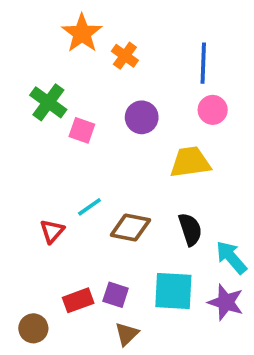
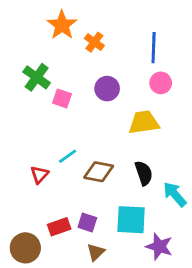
purple star: (226, 302) -> (159, 246), moved
brown circle: (33, 328) -> (25, 248), size x1.4

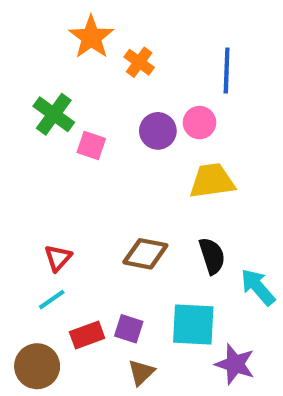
pink circle: (161, 83) -> (200, 123), moved
cyan line: (68, 156) -> (52, 300), moved

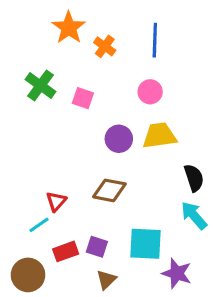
blue line: (227, 71) -> (155, 40), moved
purple circle: (158, 131) -> (119, 139), moved
pink square: (91, 145) -> (83, 98), moved
black semicircle: (212, 256) -> (194, 178), moved
red triangle: (58, 258) -> (56, 201), moved

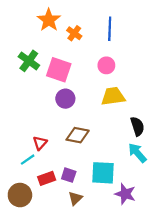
pink square: (83, 98) -> (59, 70), size x1.6
purple circle: (119, 139) -> (65, 99), moved

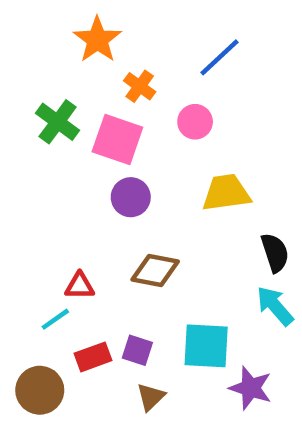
blue line: (110, 29) -> (219, 57), turned 45
orange cross: (74, 33) -> (140, 86), moved
pink circle: (106, 65) -> (195, 122), moved
red triangle: (40, 143) -> (80, 286), turned 48

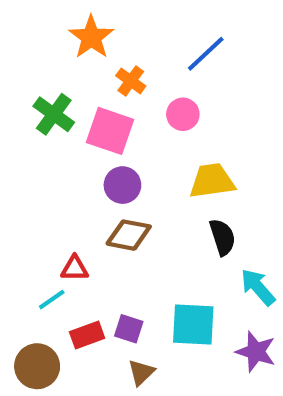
black semicircle: (275, 253) -> (222, 237), moved
brown diamond: (155, 270) -> (129, 235), moved
purple star: (251, 388) -> (256, 352), moved

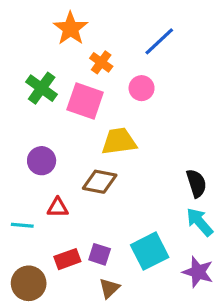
yellow trapezoid: (212, 181) -> (119, 141), moved
purple circle: (122, 185) -> (42, 161), moved
black semicircle: (222, 237) -> (196, 183), moved
cyan line: (52, 300) -> (22, 225), moved, turned 40
cyan square: (193, 325) -> (150, 251), turned -30

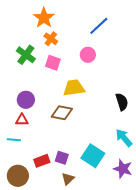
orange cross: (101, 62) -> (51, 39), moved
pink square: (85, 101) -> (53, 63), size x0.7
black semicircle: (196, 183) -> (122, 102), moved
red triangle: (58, 207) -> (22, 120), moved
cyan square: (150, 251) -> (93, 156), turned -30

